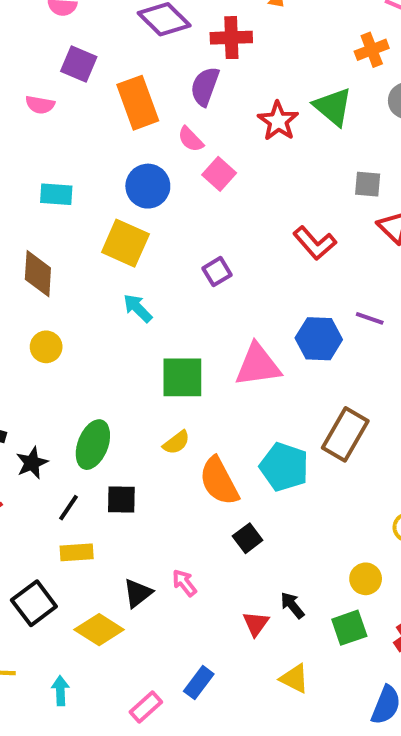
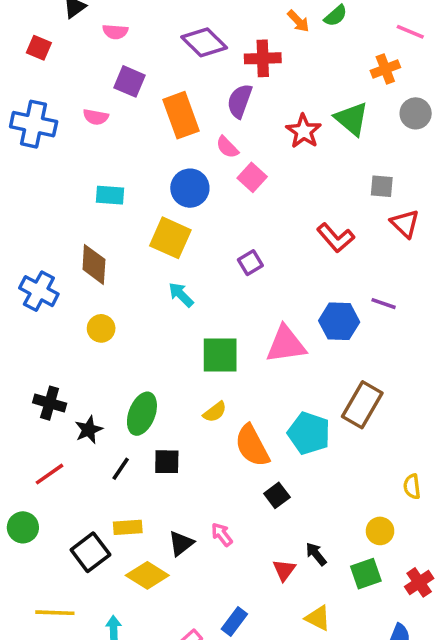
yellow rectangle: (77, 552) -> (128, 527), moved

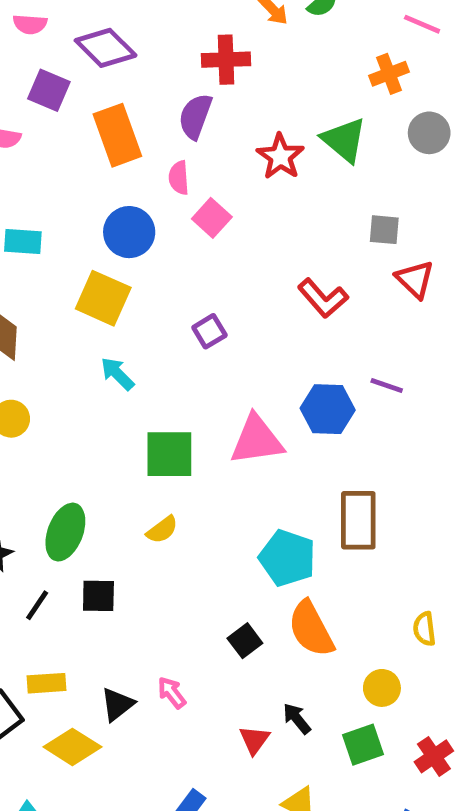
purple diamond: (204, 42) -> (106, 48), moved
pink semicircle: (227, 147) -> (179, 178), turned 40
brown rectangle: (362, 405) -> (358, 520), turned -30
orange semicircle: (252, 446) -> (311, 629), moved

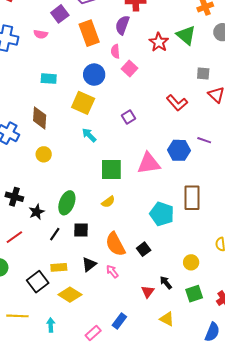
purple square: (49, 90) -> (60, 14), turned 30
orange semicircle: (311, 629) -> (115, 244), moved
yellow circle: (382, 688) -> (191, 262), moved
black triangle: (117, 704) -> (89, 264), moved

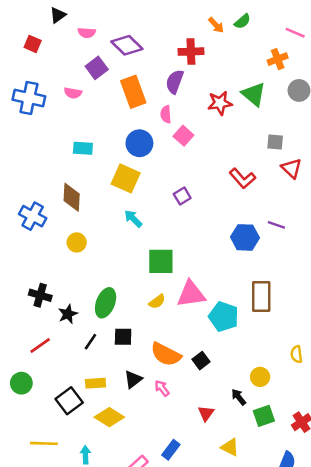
red star: (159, 42) -> (220, 103), turned 30
pink triangle: (149, 163) -> (191, 294), moved
orange semicircle: (115, 244) -> (166, 354), turned -35
black arrow: (166, 283) -> (239, 397), moved

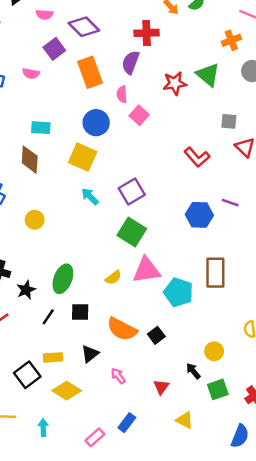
purple square: (182, 196) -> (132, 191), moved, size x1.5
brown diamond: (72, 197) -> (30, 160), moved
green square: (161, 261) -> (132, 232), moved, turned 32
pink arrow: (162, 388) -> (118, 376), moved

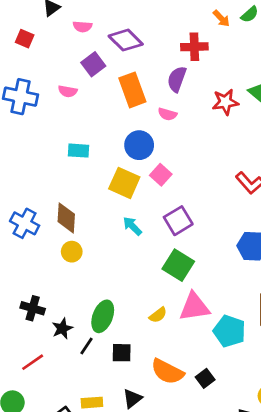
pink semicircle: (122, 94) -> (167, 114), turned -70
pink square: (139, 115) -> (161, 175), moved
brown diamond: (30, 160) -> (66, 218), moved
black line: (48, 317) -> (87, 346), moved

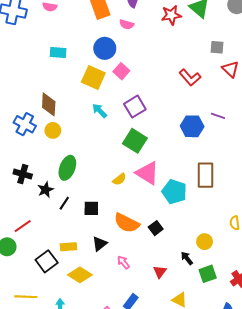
blue cross: (25, 223) -> (25, 124), moved
pink triangle: (194, 307) -> (147, 173), turned 40
green ellipse: (103, 316) -> (67, 168), moved
red line: (33, 362) -> (23, 226), moved

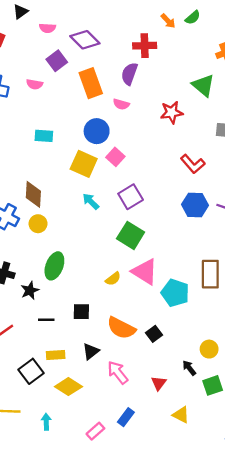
red star: (171, 15) -> (172, 112), moved
blue hexagon: (192, 126) -> (195, 205), moved
black line: (64, 203) -> (46, 320), moved, turned 56
pink arrow: (123, 262) -> (118, 373), size x1.5

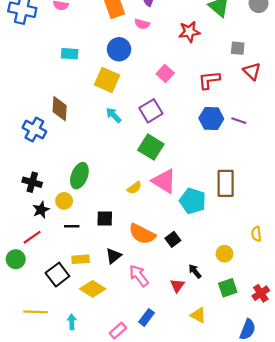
pink square: (115, 157) -> (165, 73), moved
red L-shape: (193, 164) -> (209, 80), turned 125
yellow circle: (38, 224) -> (64, 201), moved
black star: (30, 290) -> (41, 210), moved
black arrow: (189, 368) -> (195, 271), moved

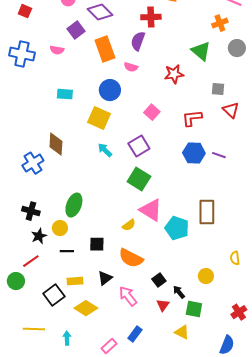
blue cross: (34, 129) -> (33, 163), turned 30
yellow semicircle: (134, 188) -> (129, 225), moved
black square: (173, 239) -> (159, 280), moved
green square: (228, 288) -> (194, 309), moved, turned 30

